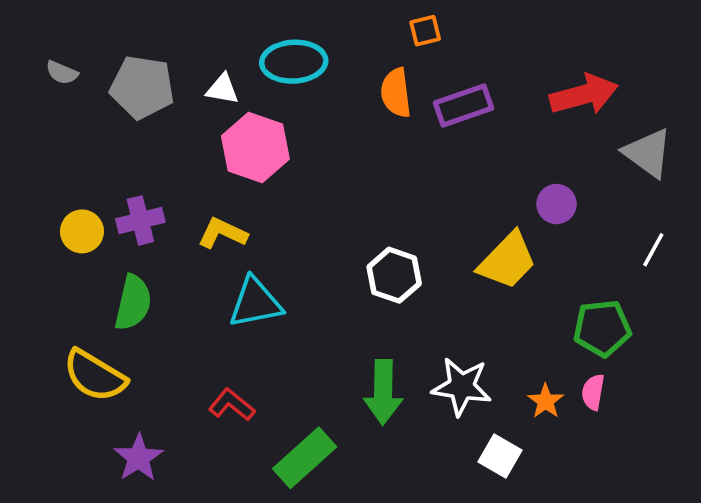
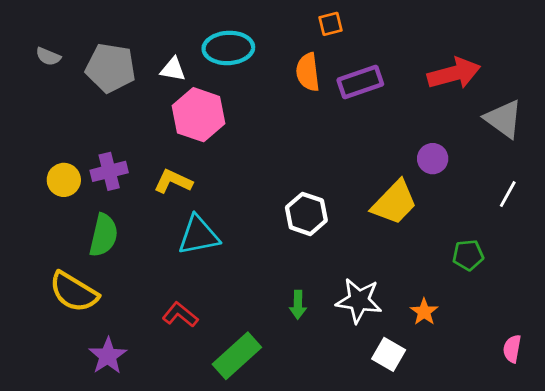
green pentagon: (602, 328) -> (468, 255), size x0.7
green arrow: (383, 392) -> (298, 305), size x0.6
pink semicircle: (593, 392) -> (512, 349), moved

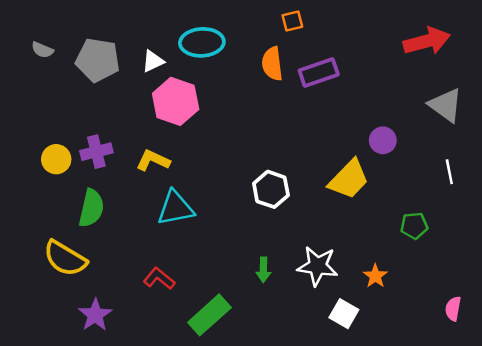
white triangle: (173, 69) -> (153, 61), turned -35
red arrow: (454, 74) -> (427, 41), moved
white line: (508, 194) -> (449, 172), turned -40

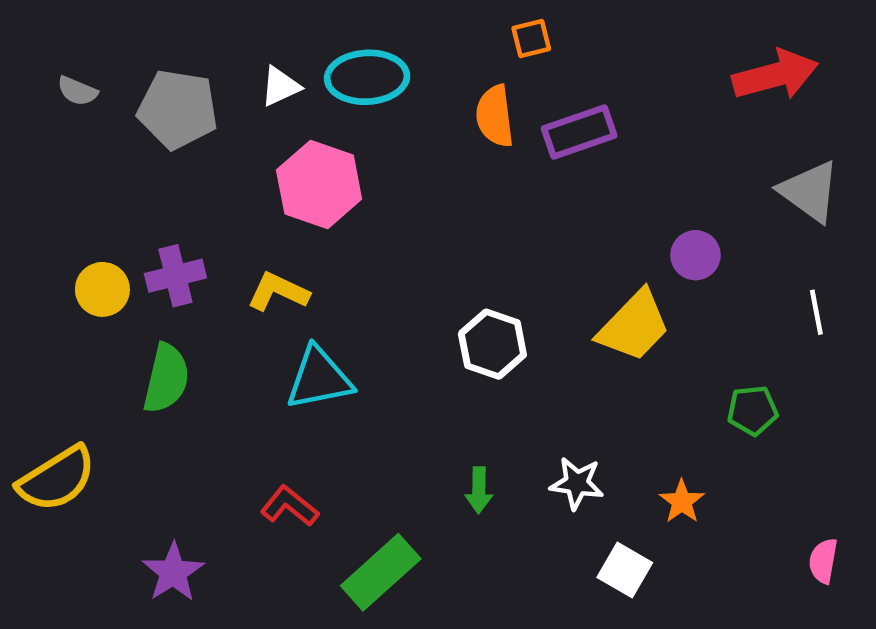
white triangle: (153, 61) -> (280, 86), moved
yellow semicircle: (65, 258) -> (57, 479), moved, turned -63
white star: (317, 266) -> (577, 483), size x0.7

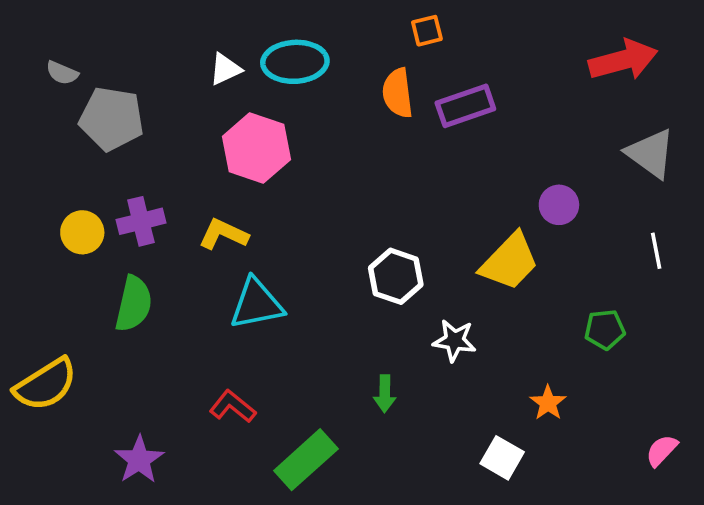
gray pentagon: (178, 109) -> (112, 119), moved
white star: (577, 483) -> (454, 340), moved
pink semicircle: (823, 561) -> (662, 450), turned 33

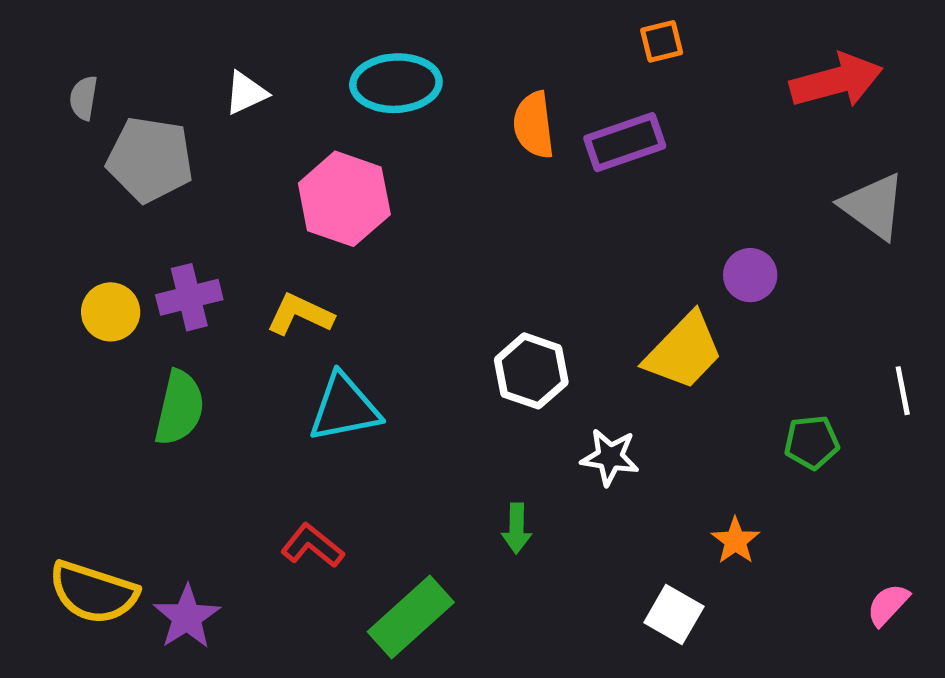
orange square: (427, 31) -> (662, 41), moved
white triangle: (225, 69) -> (246, 93), moved
gray semicircle: (62, 73) -> (84, 98), turned 76
white line: (656, 251) -> (903, 391), moved
yellow semicircle: (46, 384) -> (93, 592), moved, turned 50

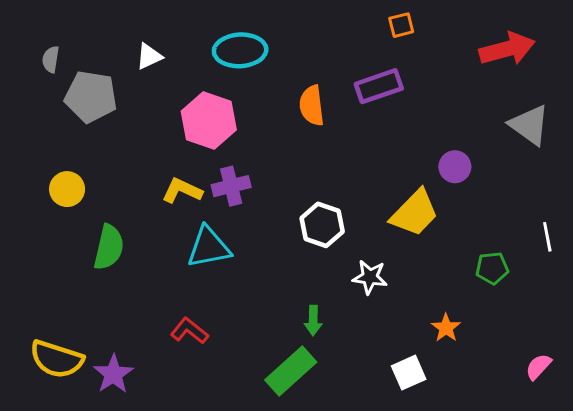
orange semicircle: (534, 125) -> (312, 106), moved
purple cross: (189, 297) -> (231, 186), moved
white square: (674, 615) -> (409, 373), turned 36
green rectangle: (411, 617) -> (291, 371), moved

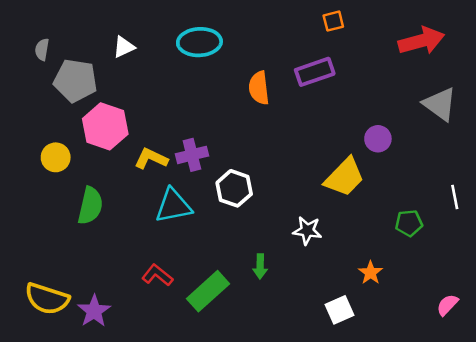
pink hexagon: (209, 120) -> (105, 126), moved
white hexagon: (322, 225) -> (234, 188), moved
green rectangle: (291, 371) -> (208, 291), moved

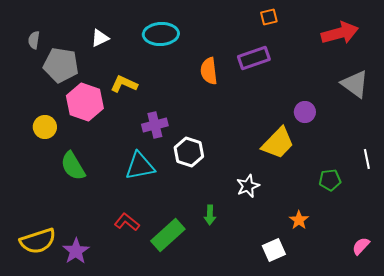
yellow L-shape: (151, 159) -> (124, 84), moved
green semicircle: (90, 206) -> (73, 166), turned 136
white star: (307, 231) -> (248, 186), turned -30
yellow semicircle: (47, 299) -> (38, 241), turned -36

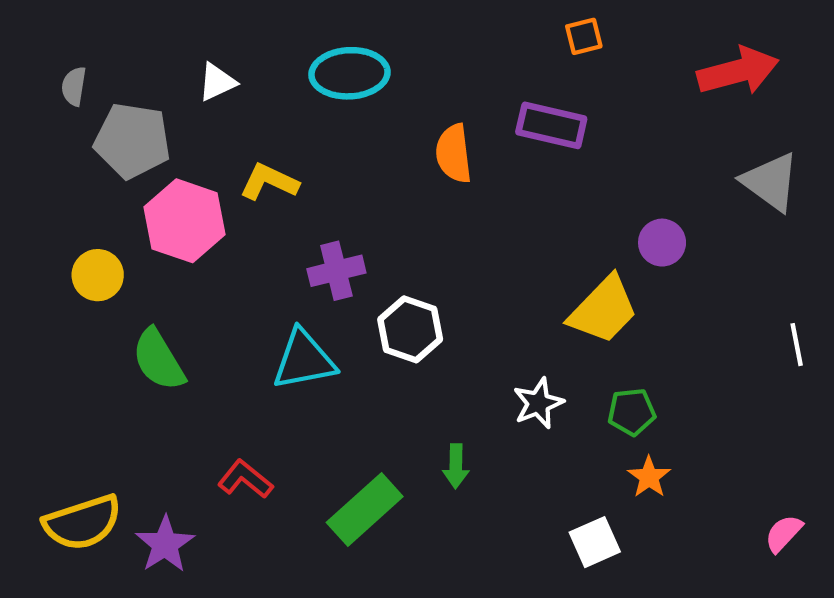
purple rectangle: (254, 58) -> (551, 125), turned 32
green pentagon: (330, 180) -> (632, 412), moved
red L-shape: (127, 222) -> (245, 479), moved

